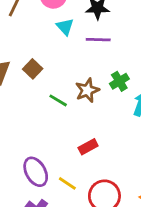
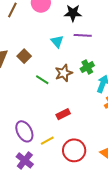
cyan triangle: (65, 27) -> (57, 41), moved
purple line: (98, 40) -> (83, 35), moved
yellow line: (67, 183) -> (47, 141), turned -64

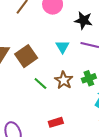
brown square: (24, 56) -> (26, 56), size x1.5
brown star: (64, 73) -> (64, 80), turned -30

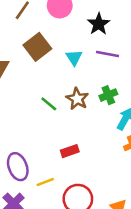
black star: (83, 20) -> (99, 24), turned 30
brown square: (26, 56) -> (37, 47), moved

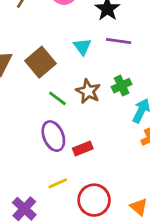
brown square: (37, 47) -> (41, 62), moved
purple ellipse: (18, 167) -> (53, 136), moved

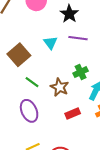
brown star: (88, 91) -> (60, 87), moved
red rectangle: (83, 148) -> (73, 113), moved

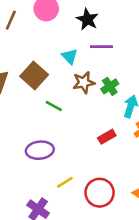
brown star: (60, 87) -> (84, 82), moved, turned -30
purple ellipse: (29, 111) -> (40, 150), moved, turned -65

